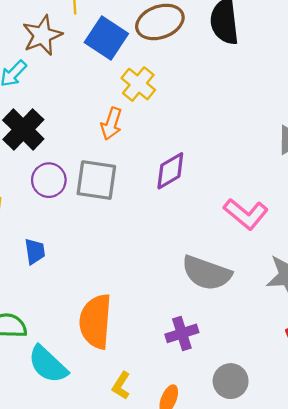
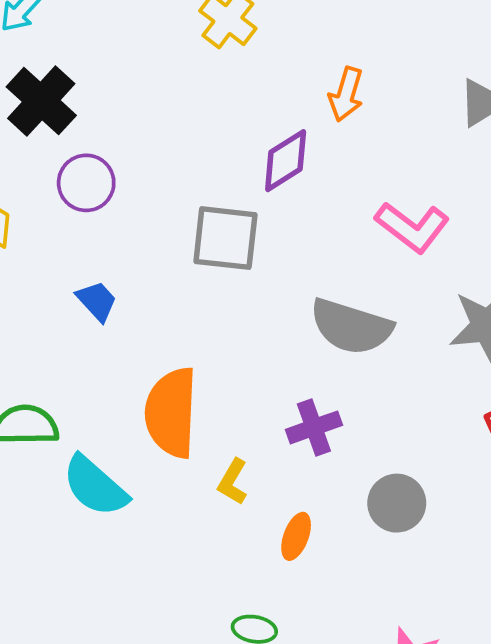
orange arrow: (111, 124) -> (346, 94), moved
gray square: (96, 180) -> (225, 238), moved
blue trapezoid: (35, 251) -> (97, 301), moved, turned -32
yellow L-shape: (121, 386) -> (233, 482), moved

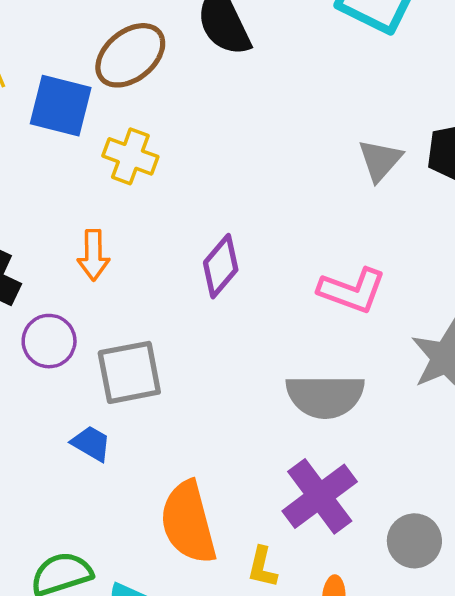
orange arrow: (346, 94) -> (93, 255), moved
gray square: (225, 238) -> (129, 372), moved
purple cross: (314, 427) -> (320, 496), size x1.5

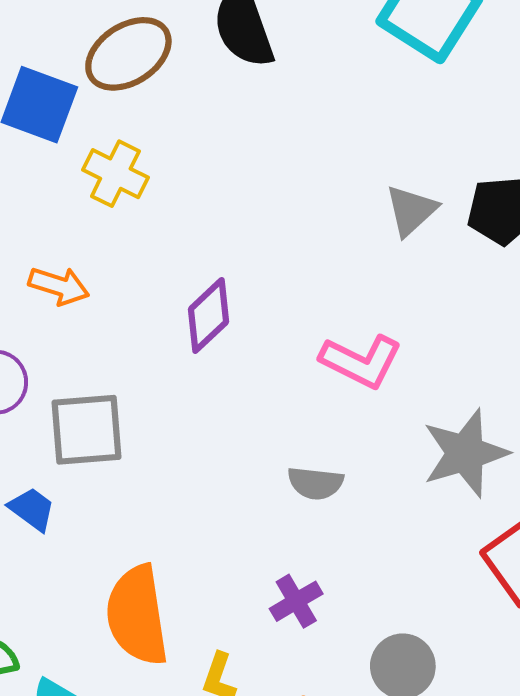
orange arrow: (93, 255) -> (59, 286), turned -78
gray semicircle: (325, 396) -> (315, 483), size x0.6
purple cross: (320, 496) -> (296, 601), size x0.6

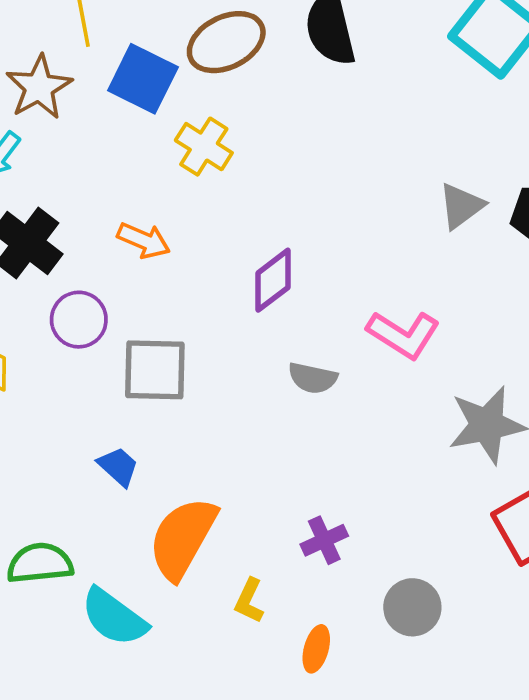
gray semicircle: (315, 483) -> (313, 378), moved
blue trapezoid: (32, 509) -> (118, 466), moved
orange semicircle: (137, 615) -> (183, 538), turned 32

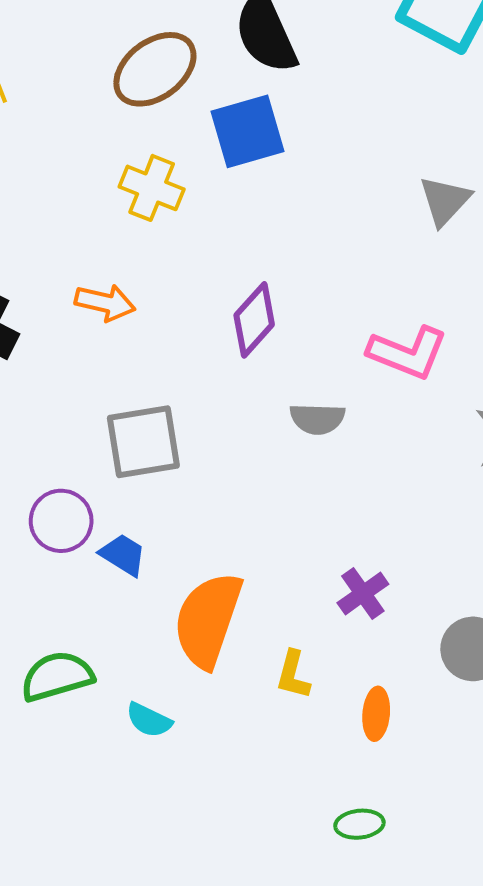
blue square: (143, 79) -> (247, 131), moved, turned -32
purple circle: (79, 320) -> (61, 521), moved
cyan semicircle: (114, 617) -> (149, 720), size x0.6

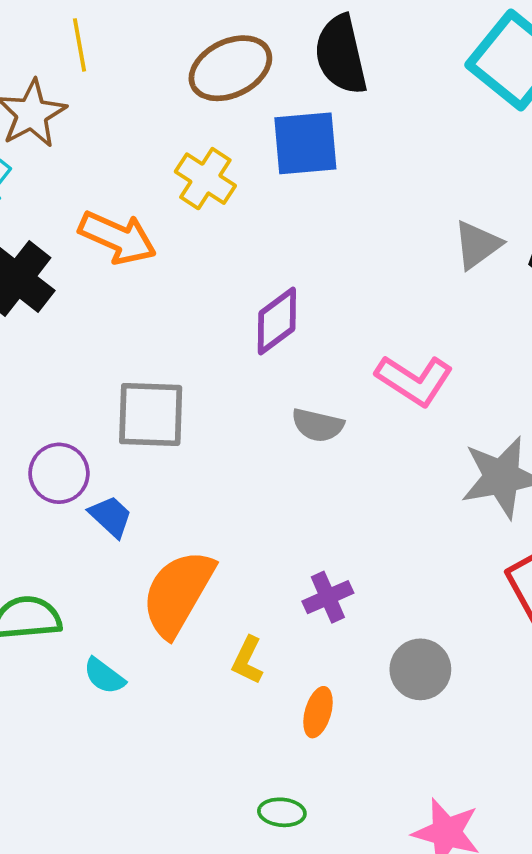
orange arrow: (105, 303) -> (118, 238), moved, size x1.4

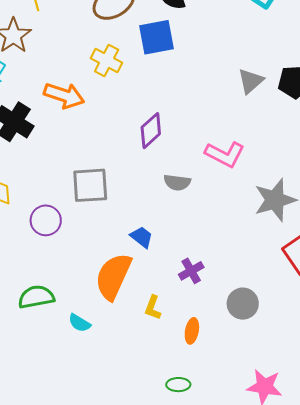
blue trapezoid: (111, 516) -> (142, 237), moved

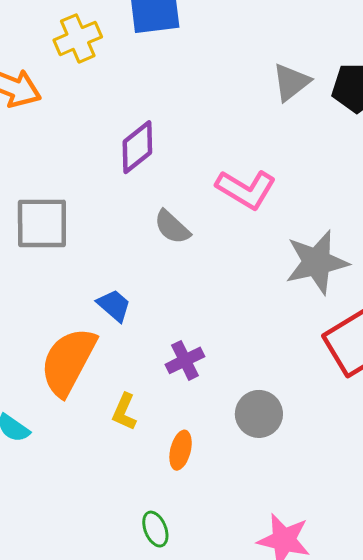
yellow cross: (107, 60) -> (78, 38), turned 36
gray semicircle: (177, 182) -> (172, 227), turned 32
green ellipse: (178, 385) -> (155, 529), turned 65

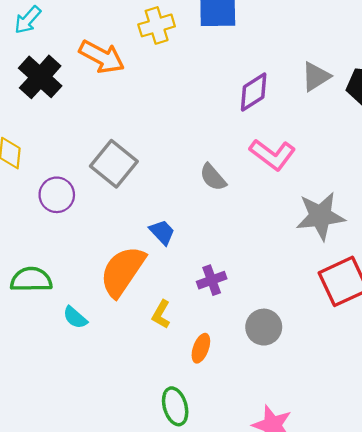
purple diamond: (137, 147) -> (254, 92), moved
gray square: (42, 223) -> (114, 164), turned 33
green ellipse: (155, 529) -> (175, 406), size x1.4

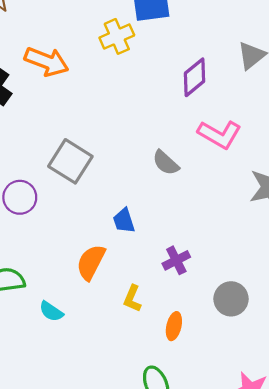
yellow cross: (157, 25) -> (117, 36), moved
blue trapezoid: (162, 232) -> (124, 221), turned -148
orange semicircle: (122, 271) -> (91, 262), size x0.7

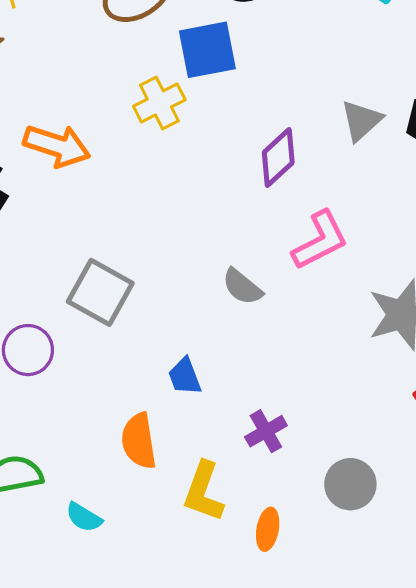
pink L-shape: (220, 134) -> (320, 240), turned -54
orange semicircle: (91, 262) -> (139, 441), turned -33
yellow L-shape: (132, 299) -> (204, 492), size x1.5

